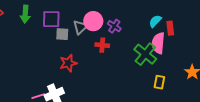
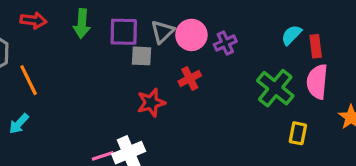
purple cross: (114, 26) -> (225, 43), turned 32
gray triangle: (80, 27) -> (162, 32), moved
pink semicircle: (158, 43) -> (317, 82), moved
red cross: (102, 45) -> (190, 78), moved, turned -32

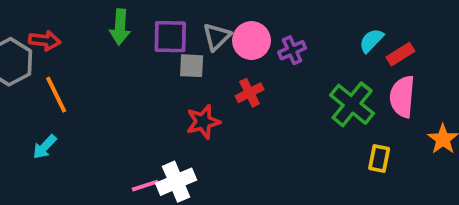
red arrow: (33, 20) -> (45, 41), moved
red rectangle: (316, 46) -> (400, 54), turned 65

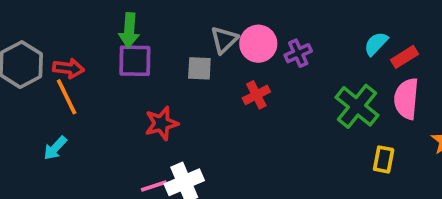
purple square: (170, 37) -> (135, 61), moved
red arrow: (45, 41) -> (68, 68), moved
red star: (203, 122) -> (161, 123), moved

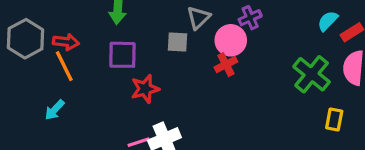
pink circle: (258, 44) -> (231, 40), moved
purple cross: (298, 53) -> (250, 18), moved
purple square: (135, 61) -> (122, 55), moved

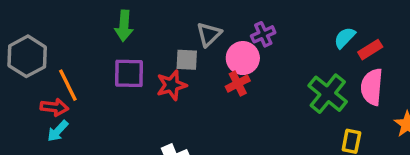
red arrow: (66, 42) -> (54, 107), moved
red star: (145, 89) -> (171, 85), moved

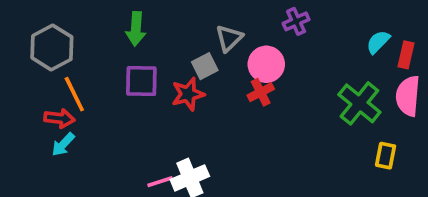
purple cross: (263, 34) -> (296, 21), moved
red rectangle: (370, 50) -> (406, 55), turned -45
gray hexagon: (27, 56) -> (52, 47), moved
gray square: (187, 60) -> (205, 66), turned -30

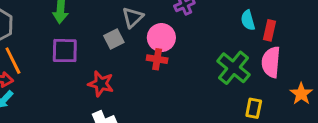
cyan semicircle: (378, 42) -> (248, 20), turned -60
red cross: (261, 92) -> (157, 59), turned 36
red star: (188, 94) -> (101, 84), moved, turned 30

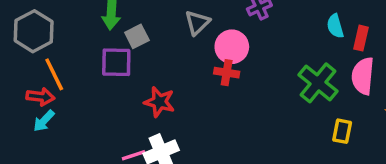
gray square: (114, 39) -> (137, 36), moved

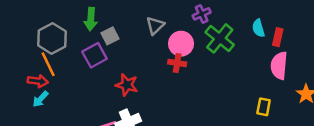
gray hexagon: (34, 31) -> (52, 38), moved
purple square: (116, 62) -> (95, 55), turned -30
green cross: (318, 83) -> (220, 38), moved

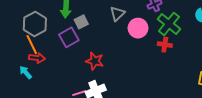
red cross: (177, 63) -> (165, 45), moved
red arrow: (38, 81) -> (37, 58), moved
cyan arrow: (40, 99) -> (26, 72), turned 96

